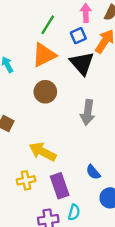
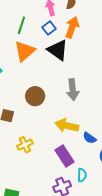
brown circle: (45, 92) -> (35, 96), moved
yellow arrow: (43, 152) -> (67, 126), moved
yellow cross: (26, 180) -> (25, 145), moved

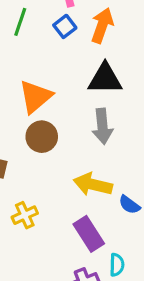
black triangle: (58, 50) -> (105, 79), moved, turned -35
orange triangle: (25, 51) -> (35, 97), moved

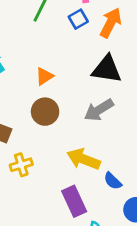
orange triangle: (35, 97) -> (44, 76), size x0.6
gray arrow: (102, 126) -> (99, 110), turned 56
yellow cross: (25, 215) -> (21, 165), moved

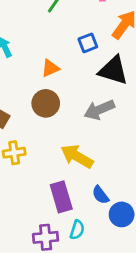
blue square: (78, 19) -> (88, 43), moved
blue semicircle: (113, 181) -> (100, 195), moved

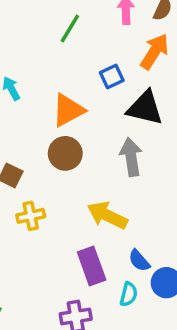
orange triangle: (50, 68) -> (68, 110), size x1.5
gray arrow: (99, 110) -> (131, 157), turned 108
cyan semicircle: (77, 230) -> (129, 294), moved

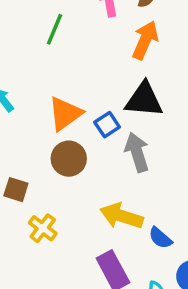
blue square: (112, 77) -> (107, 125), moved
yellow cross: (31, 216) -> (43, 228), turned -32
blue semicircle: (139, 261) -> (160, 238), moved

